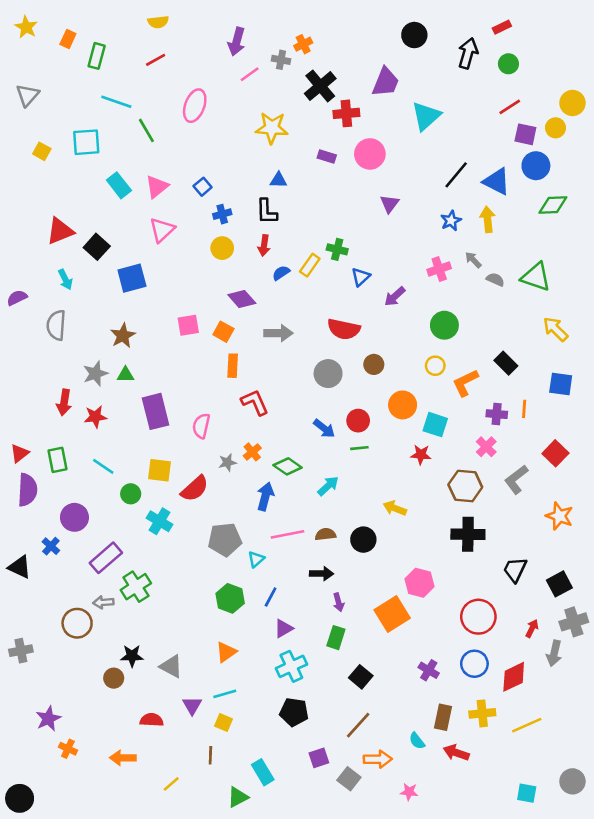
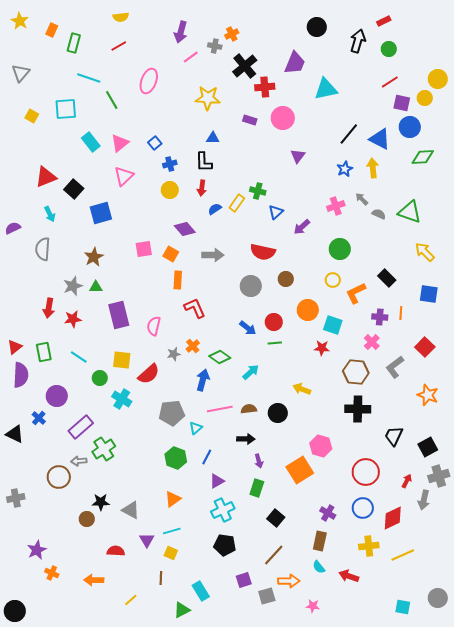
cyan triangle: (426, 116) -> (326, 89), turned 30
brown rectangle: (443, 717) -> (320, 541), moved
gray square: (349, 779) -> (267, 596), turned 36

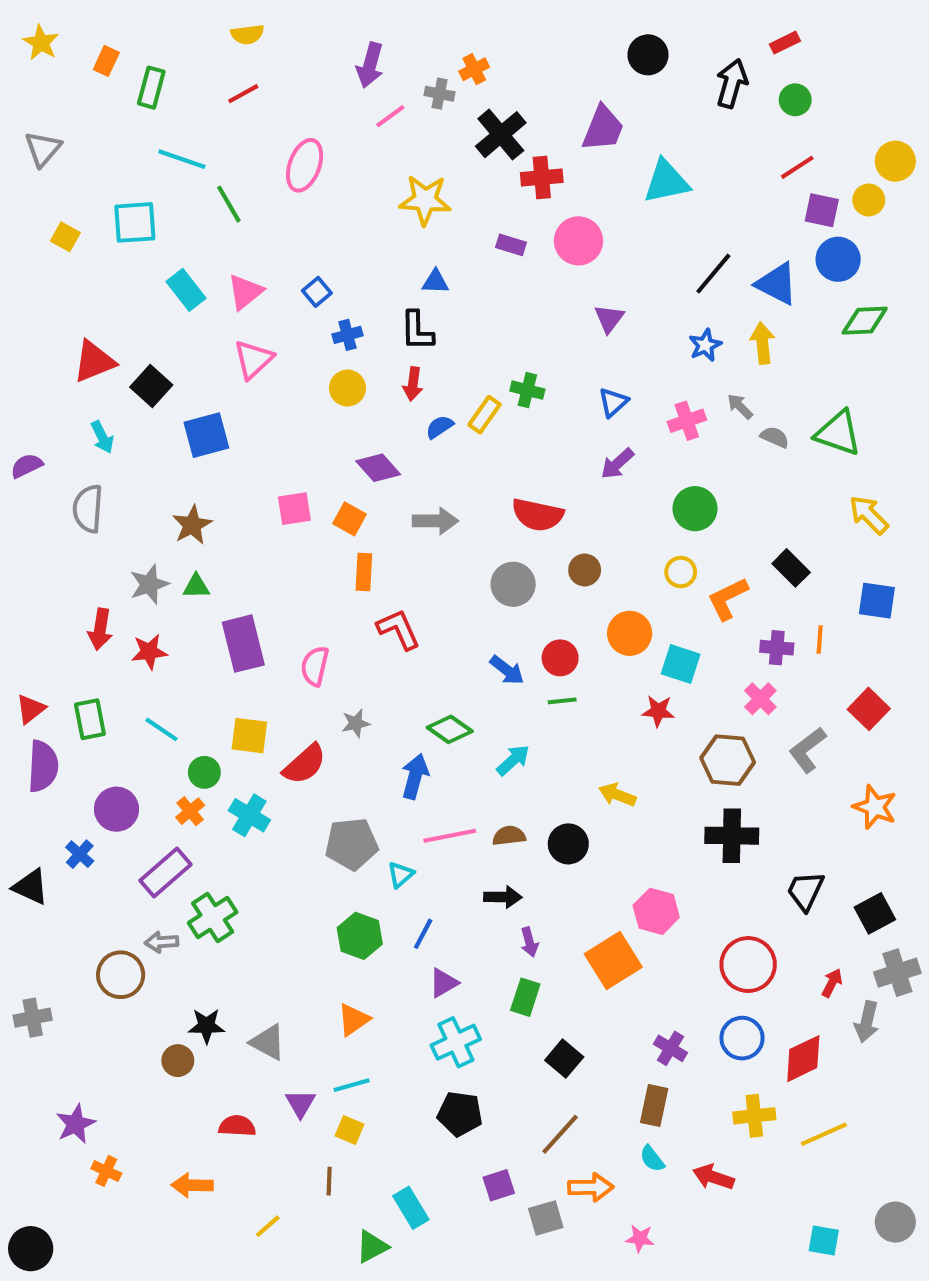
blue triangle: (276, 212) -> (613, 402), moved
orange cross: (193, 346) -> (190, 811), moved

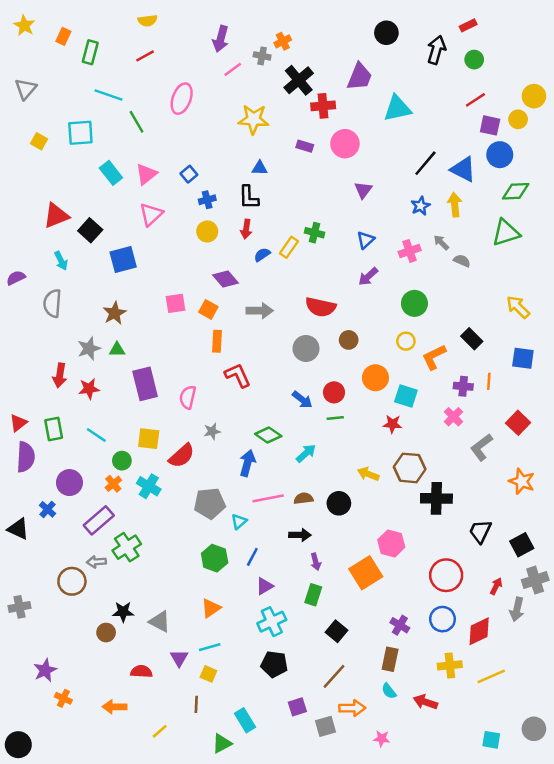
green triangle: (838, 433) -> (506, 233), moved, turned -36
brown hexagon: (728, 760) -> (410, 468), moved

